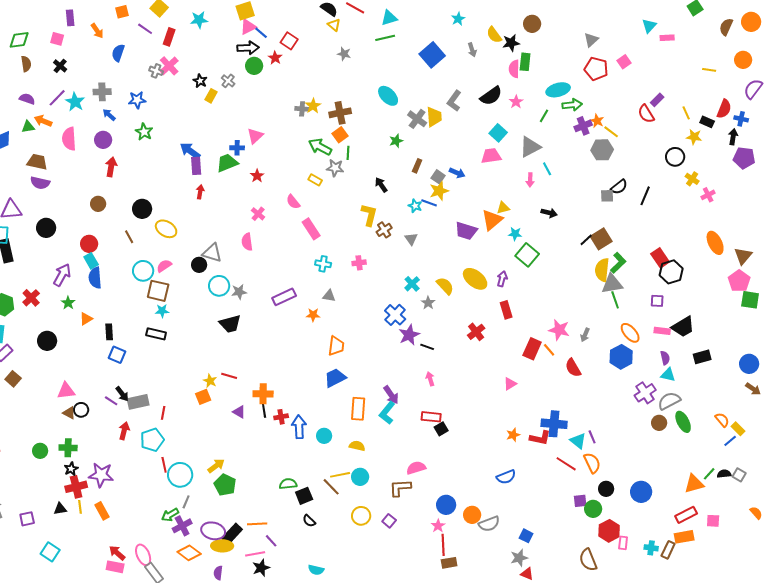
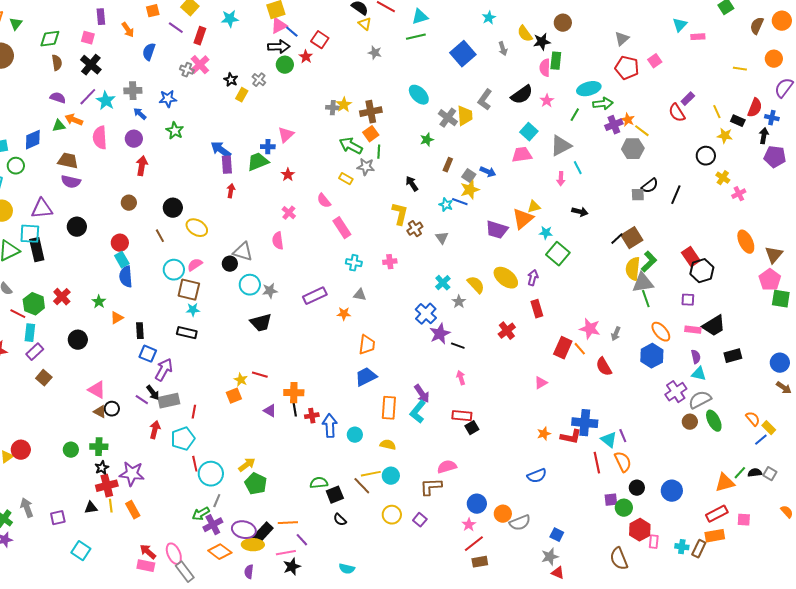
black cross: (60, 66) -> (91, 65), size x1.5
purple arrow: (62, 275) -> (164, 370), moved
pink triangle: (66, 391) -> (97, 390), turned 36
red line: (566, 464) -> (597, 463), turned 45
red line: (443, 545) -> (474, 544), turned 55

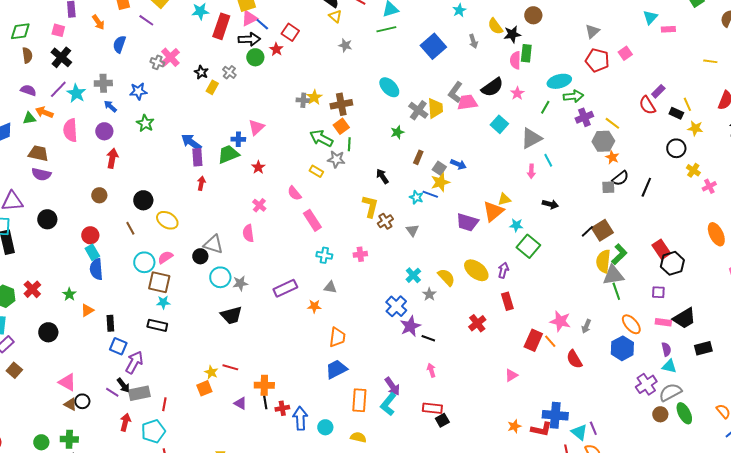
red rectangle: (200, 36) -> (221, 26), moved, size x1.4
orange star: (628, 120) -> (612, 157), moved
black rectangle: (738, 121) -> (676, 113), moved
pink trapezoid: (522, 155) -> (467, 102), moved

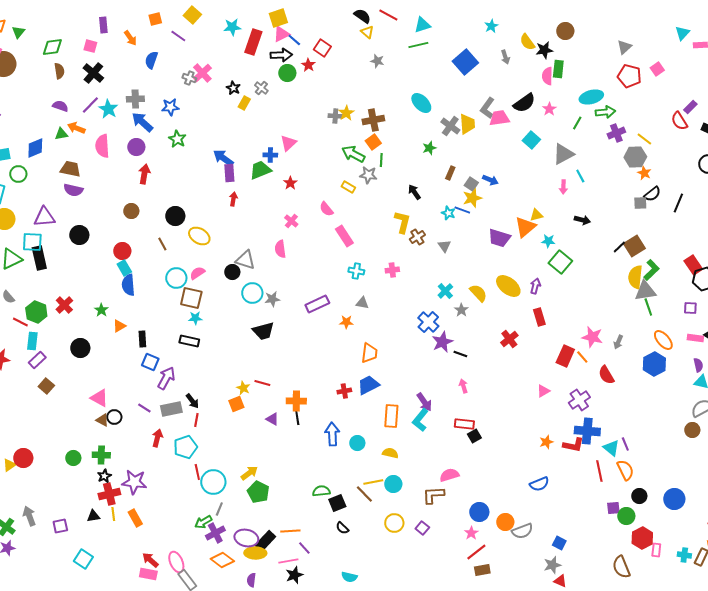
blue arrow: (110, 106) -> (142, 122), size x1.6
purple cross: (646, 384) -> (579, 400), moved
black arrow: (123, 385) -> (192, 401), moved
red cross: (282, 408) -> (344, 391), moved

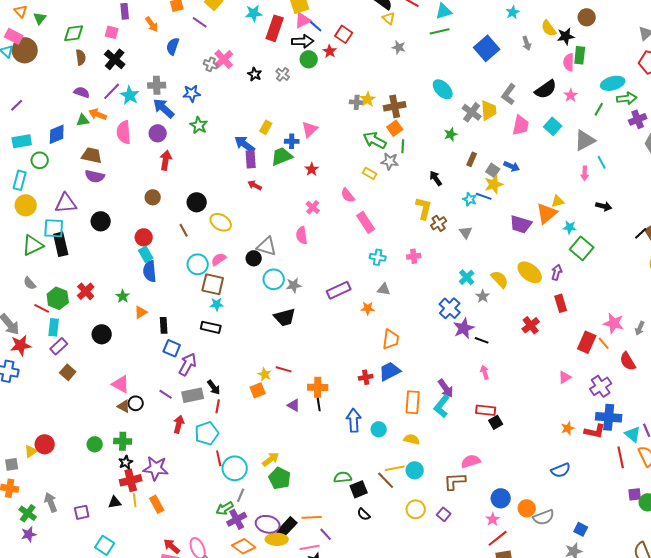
yellow rectangle: (244, 103) -> (266, 127), moved
pink trapezoid: (499, 118) -> (521, 125), moved, turned 110
red arrow: (233, 199) -> (255, 185), turned -72

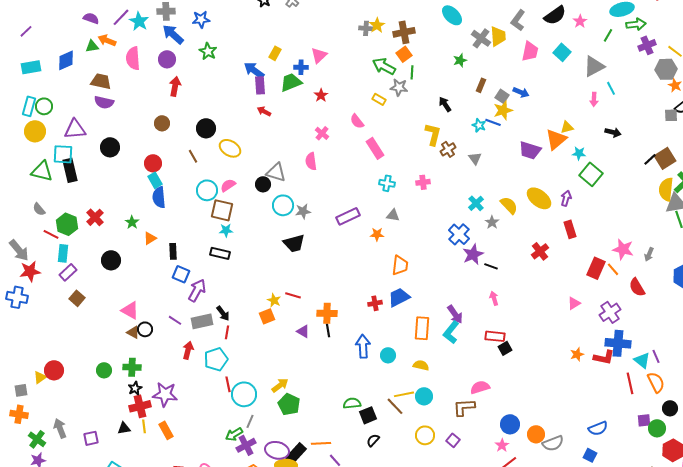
green circle: (40, 160) -> (44, 106), moved
green triangle: (33, 245) -> (42, 171), turned 40
blue semicircle: (561, 470) -> (598, 428), moved
black semicircle: (364, 514) -> (373, 440), turned 88

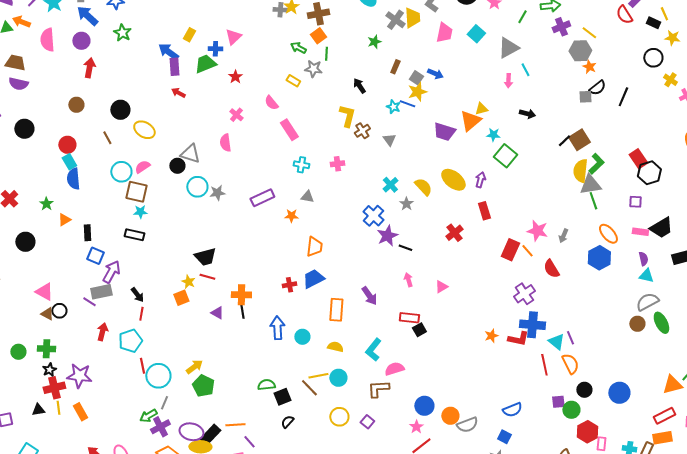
green arrow: (384, 66) -> (298, 48), size x0.7
black trapezoid: (294, 243) -> (205, 257), moved
pink triangle: (574, 303) -> (441, 287), moved
gray rectangle: (202, 321) -> (101, 292), moved
cyan L-shape: (451, 332) -> (373, 350), moved

